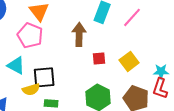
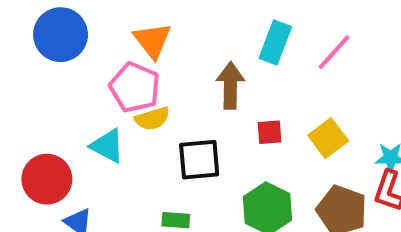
black square: (44, 77) -> (199, 160), moved
yellow semicircle: (31, 89) -> (152, 119), moved

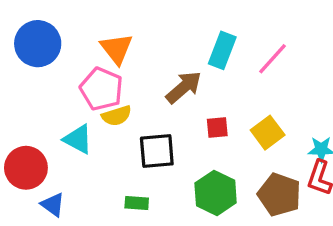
brown arrow: (230, 85) -> (184, 87), turned 48

